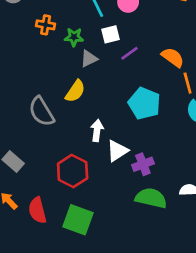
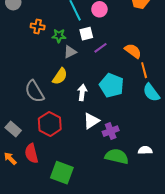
white arrow: (97, 130) -> (82, 92), moved
red hexagon: (73, 171) -> (50, 124), moved
red semicircle: (37, 210) -> (31, 153), moved

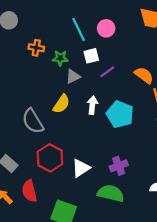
white arrow: (82, 92) -> (92, 105), moved
white triangle: (91, 121) -> (81, 168), moved
green semicircle: (117, 156) -> (111, 193), moved

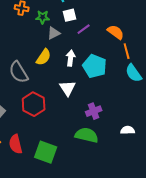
white triangle: (81, 168) -> (68, 88), moved, turned -30
red semicircle: (29, 191) -> (16, 144), moved

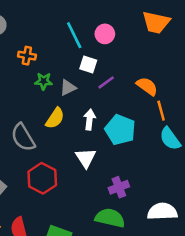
white square: (70, 15) -> (88, 65), turned 32
green star: (43, 17) -> (44, 81), moved
white semicircle: (128, 130) -> (162, 212), size x1.6

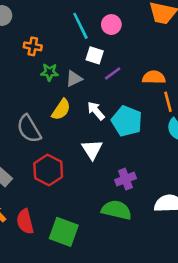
orange semicircle: (147, 86) -> (154, 77), turned -35
white arrow: (90, 120) -> (96, 111), turned -48

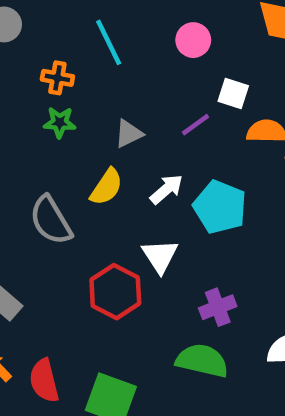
cyan line: (80, 26) -> (109, 42), moved
white square: (95, 55) -> (233, 93), moved
green star: (50, 72) -> (60, 122), moved
white arrow: (96, 111) -> (167, 189), turned 90
red hexagon: (48, 170) -> (115, 292), moved

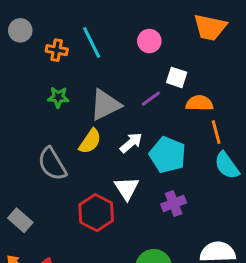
orange cross: (57, 78) -> (57, 50), moved
gray triangle: (129, 134) -> (105, 105), size x1.6
purple cross: (218, 307) -> (174, 203), moved

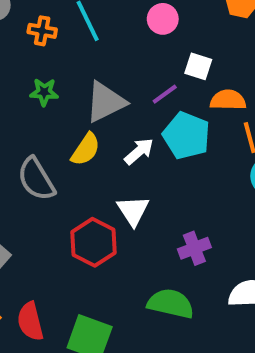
cyan pentagon: (168, 155) -> (186, 136), moved
purple cross: (174, 203) -> (194, 248), moved

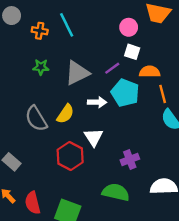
pink circle: (163, 19) -> (129, 27), moved
yellow semicircle: (86, 149) -> (65, 114), moved
white arrow: (139, 151) -> (97, 102), turned 42

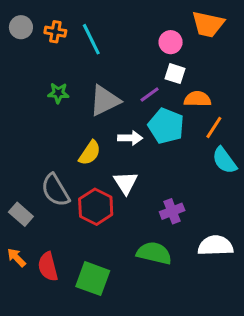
orange cross: (40, 31) -> (55, 32), moved
orange line: (163, 94) -> (214, 127), turned 48
gray semicircle: (36, 119) -> (55, 190), moved

